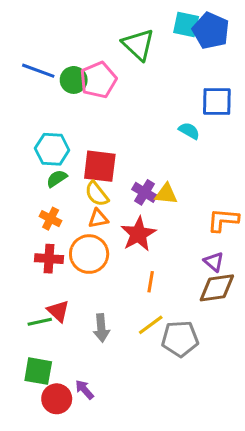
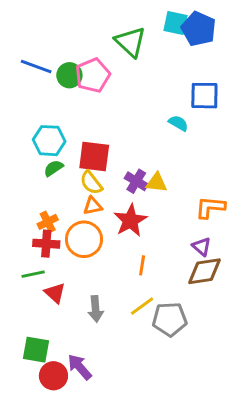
orange cross: (51, 219) -> (48, 222), moved, turned 36
green line: (40, 322) -> (33, 274), moved
purple arrow: (84, 390) -> (80, 367), size x1.4

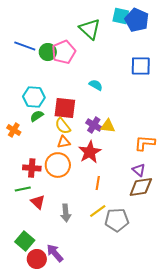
cyan semicircle: (178, 123) -> (96, 85), moved
orange cross: (48, 222) -> (14, 130), moved, turned -32
green square: (36, 350) -> (25, 241), turned 30

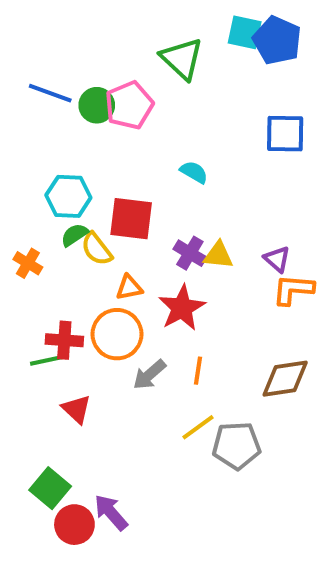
yellow semicircle: (63, 126) -> (97, 249), moved
purple triangle: (139, 170) -> (277, 259), moved
green line: (23, 189) -> (46, 360), moved
gray arrow: (66, 213) -> (149, 375), moved, turned 54

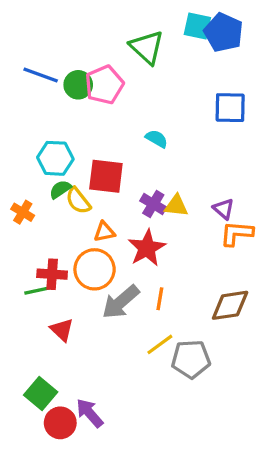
gray arrow: (149, 375) -> (121, 302), size x1.4

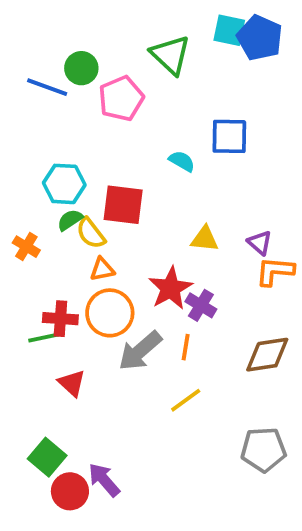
green circle: (78, 85) -> (81, 68), moved
blue square: (230, 108) -> (229, 136), moved
purple cross: (153, 204) -> (201, 305), moved
orange triangle: (104, 232) -> (102, 269), moved
gray pentagon: (191, 359) -> (263, 450), moved

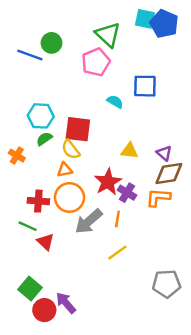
pink pentagon: (121, 99) -> (96, 62), moved
yellow semicircle: (91, 233) -> (71, 150), moved
orange L-shape: (275, 271) -> (158, 197), moved
green line: (43, 338) -> (28, 226), moved, turned 36
brown diamond: (267, 355) -> (169, 173), moved

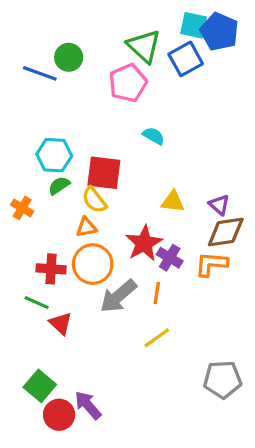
blue square: (145, 86) -> (186, 59), moved, turned -30

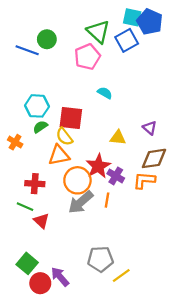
purple triangle: (219, 205) -> (150, 128), moved
orange triangle: (86, 227) -> (59, 155), size x1.5
orange circle: (93, 264) -> (77, 180), moved
yellow line: (157, 338) -> (121, 276), moved
gray pentagon: (223, 379) -> (100, 259), moved

